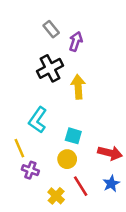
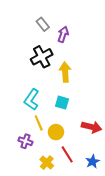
cyan square: (73, 136) -> (62, 103), moved
yellow line: (19, 148) -> (39, 123), moved
blue star: (111, 184) -> (93, 162), moved

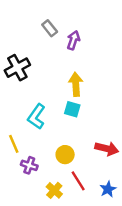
black cross: (42, 57) -> (17, 68), moved
cyan square: (62, 103) -> (72, 109), moved
yellow line: (39, 123) -> (14, 144), moved

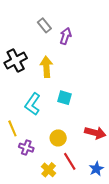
yellow arrow: (76, 84) -> (46, 67), moved

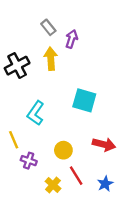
yellow arrow: (46, 67) -> (51, 59), moved
cyan square: (64, 98) -> (84, 100), moved, size x1.5

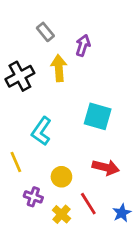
gray rectangle: (48, 27) -> (45, 32), moved
red arrow: (104, 144) -> (106, 167), moved
yellow circle: (63, 150) -> (61, 177), moved
purple cross: (29, 161) -> (33, 197), moved

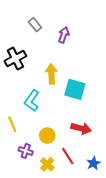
yellow arrow: (59, 68) -> (51, 74), moved

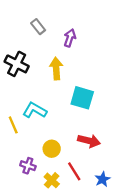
black cross: (15, 59) -> (17, 64), turned -35
yellow arrow: (51, 74) -> (56, 68), moved
cyan L-shape: (32, 101) -> (35, 110), turned 85
yellow line: (12, 124) -> (13, 125), moved

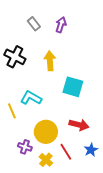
purple arrow: (70, 38) -> (61, 25), moved
yellow circle: (52, 149) -> (46, 132), size x1.5
blue star: (103, 179) -> (91, 150), moved

